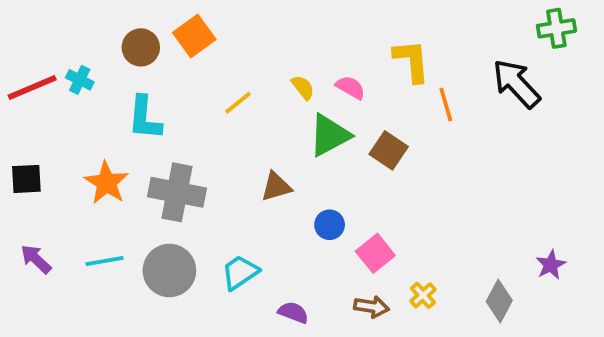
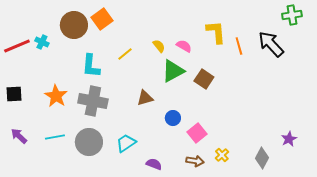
brown circle: (141, 47) -> (74, 25), size x1.4
orange line: (446, 105) -> (239, 46), moved
cyan L-shape: (145, 118) -> (91, 66), moved

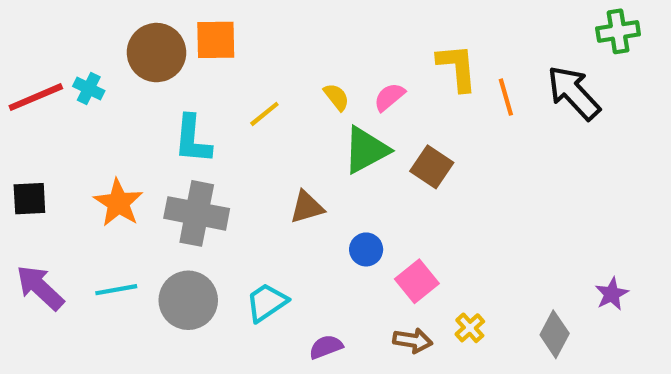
orange square: (102, 19) -> (216, 40), turned 35
pink semicircle: (184, 46) -> (389, 97), turned -70
purple arrow: (19, 136) -> (40, 288), size x1.4
purple semicircle: (154, 164) -> (326, 347), turned -42

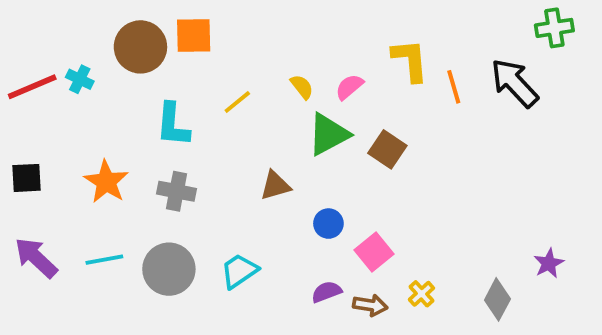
gray cross: (197, 213) -> (177, 191), size x0.7
purple semicircle: (326, 347) -> (327, 292), moved

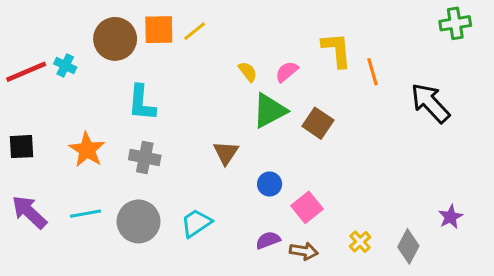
black arrow: (515, 83) -> (430, 103), moved
yellow line: (237, 102) -> (195, 31), moved
brown triangle: (275, 186) -> (226, 153), turned -40
yellow cross: (421, 294) -> (360, 242), moved

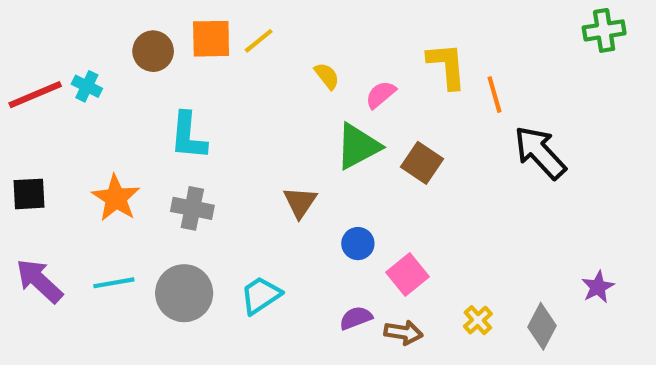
brown circle: (115, 39) -> (153, 51), size x0.7
yellow semicircle: (248, 72) -> (327, 76), moved
black arrow: (430, 103) -> (540, 153), moved

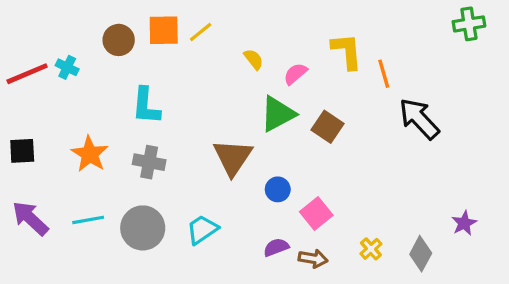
brown triangle: (300, 202) -> (233, 157), size x1.5

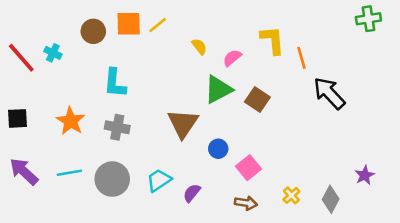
red line: (27, 74) -> (21, 58), turned 72
purple semicircle: (276, 247) -> (192, 193), moved, turned -30

